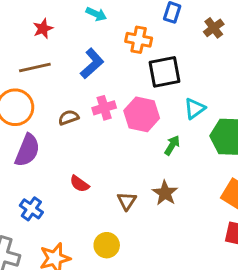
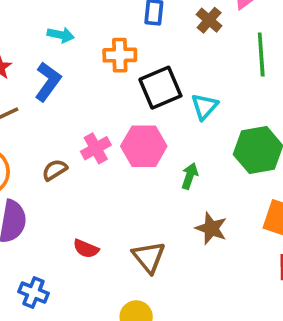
blue L-shape: (92, 63) -> (48, 82), moved
cyan triangle: (195, 109) -> (204, 107), moved
brown star: (165, 193) -> (211, 228), moved
brown triangle: (127, 201) -> (149, 257), size x1.4

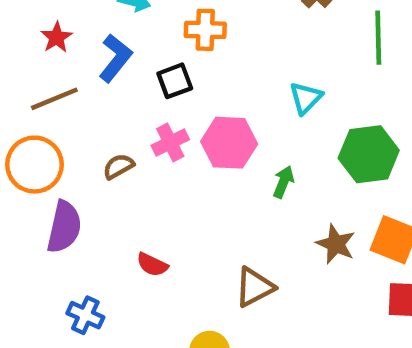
black square: (160, 88) -> (175, 81), moved, size x0.7
brown star: (211, 228) -> (336, 244), moved
brown triangle: (149, 257) -> (254, 287), moved, turned 39

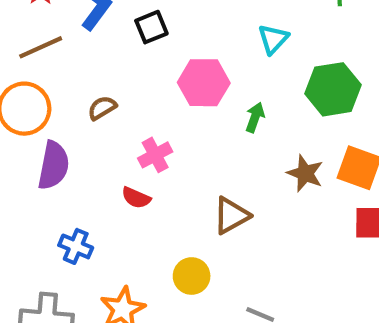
pink cross: (170, 142) -> (155, 155), moved

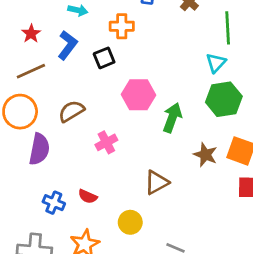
cyan triangle: (273, 39) -> (216, 63), moved
brown semicircle: (102, 108) -> (71, 111), size x1.4
green arrow: (255, 117) -> (172, 118), size x1.5
red semicircle: (136, 198) -> (88, 196), moved

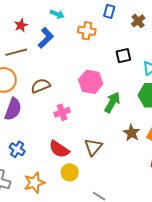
black square: (104, 58) -> (123, 56), moved
brown triangle: (157, 182) -> (93, 147), turned -30
red semicircle: (88, 196) -> (59, 149), moved, size x1.5

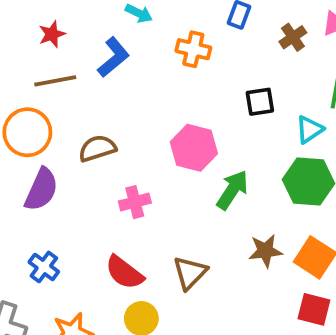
red star: (21, 25) -> (52, 34), moved
brown star: (132, 133) -> (265, 251), turned 30

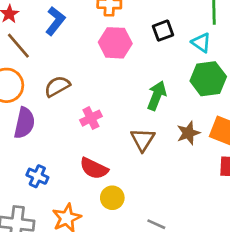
brown line: (55, 81) -> (18, 46), turned 72
cyan triangle: (309, 129) -> (201, 43), turned -40
pink hexagon: (194, 148) -> (115, 43), moved
brown triangle: (190, 273) -> (143, 140), moved

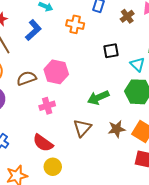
pink hexagon: (115, 43) -> (56, 72), moved
green arrow: (157, 96) -> (98, 98), turned -145

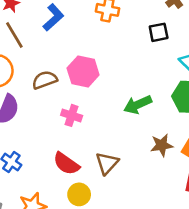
black square: (111, 51) -> (159, 32), moved
pink cross: (47, 106) -> (72, 115), turned 35
brown triangle: (82, 128) -> (107, 163), moved

